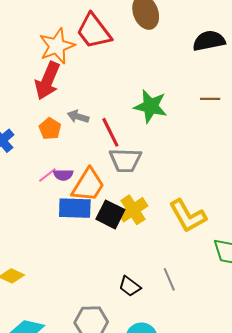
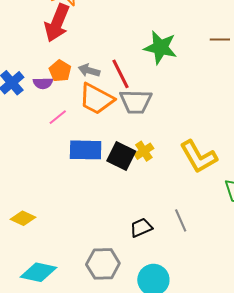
gray arrow: (78, 117) -> (89, 70), moved
purple semicircle: (63, 175) -> (43, 83), moved
orange trapezoid: (88, 185) -> (96, 99), moved, turned 87
yellow cross: (133, 210) -> (144, 151), size x0.7
black trapezoid: (130, 286) -> (141, 228), turned 120

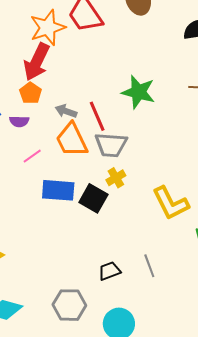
orange pentagon: (60, 71) -> (30, 93), moved
orange trapezoid: (96, 99) -> (72, 140), turned 33
yellow cross: (144, 151) -> (116, 178), moved

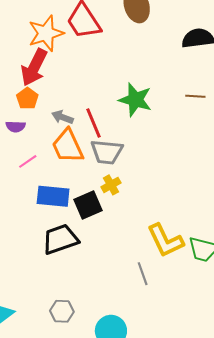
black square: (93, 198) -> (88, 205), turned 36
yellow L-shape: (171, 203) -> (165, 241), moved
black trapezoid: (109, 271) -> (60, 239), moved, size x1.6
gray hexagon: (69, 305) -> (62, 311), size x0.7

